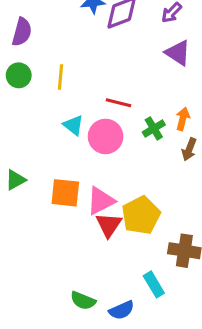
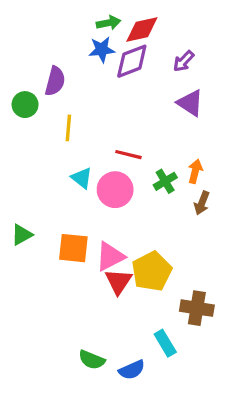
purple semicircle: (22, 32) -> (55, 81), moved
green circle: (19, 75) -> (25, 105), moved

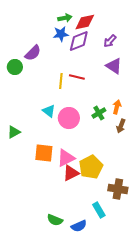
purple semicircle: (55, 81) -> (33, 53), turned 30
yellow line: (68, 128) -> (61, 81), moved
red line: (128, 155) -> (77, 77), moved
green triangle: (22, 235) -> (14, 132), moved
red triangle: (118, 281) -> (71, 173), turned 30

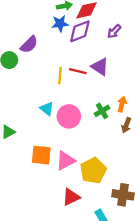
purple triangle: (114, 66) -> (100, 67), moved
red triangle: (71, 173) -> (71, 197), moved

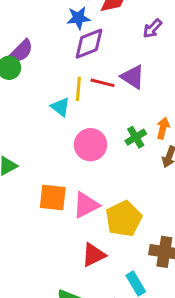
purple diamond: (80, 31) -> (89, 44), moved
purple semicircle: (29, 45) -> (21, 51), moved
cyan triangle: (47, 109) -> (60, 107), moved

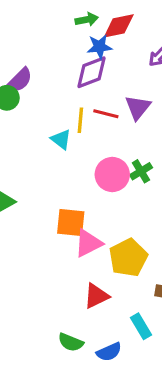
blue star: (78, 18) -> (99, 47), moved
purple triangle: (133, 77) -> (138, 107), turned 36
pink circle: (91, 145) -> (112, 175), moved
orange square: (53, 198) -> (71, 222), moved

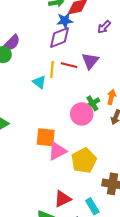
pink circle: (112, 175) -> (82, 114), moved
red triangle: (96, 296) -> (63, 199), moved

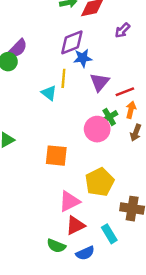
blue star: (65, 21) -> (83, 58), moved
purple triangle: (90, 61) -> (100, 82), moved
red line: (69, 65) -> (125, 92), moved, turned -35
pink triangle: (57, 151) -> (69, 201), moved

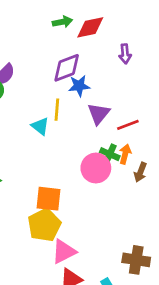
purple arrow: (122, 30) -> (125, 54), turned -49
orange arrow: (131, 110) -> (125, 154), moved
green cross: (109, 117) -> (110, 154), turned -35
yellow pentagon: (100, 182) -> (44, 225), moved

